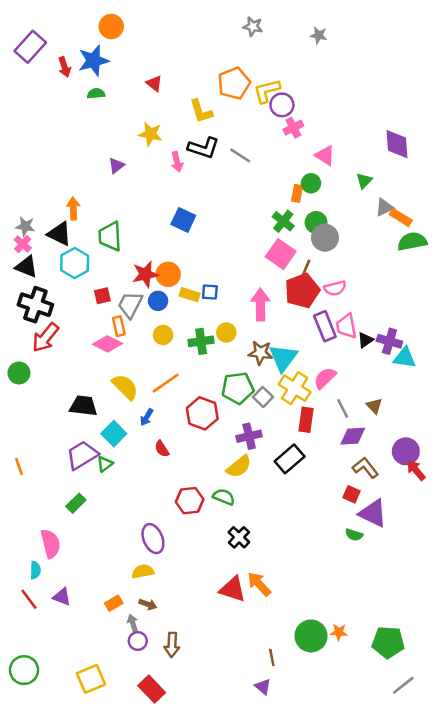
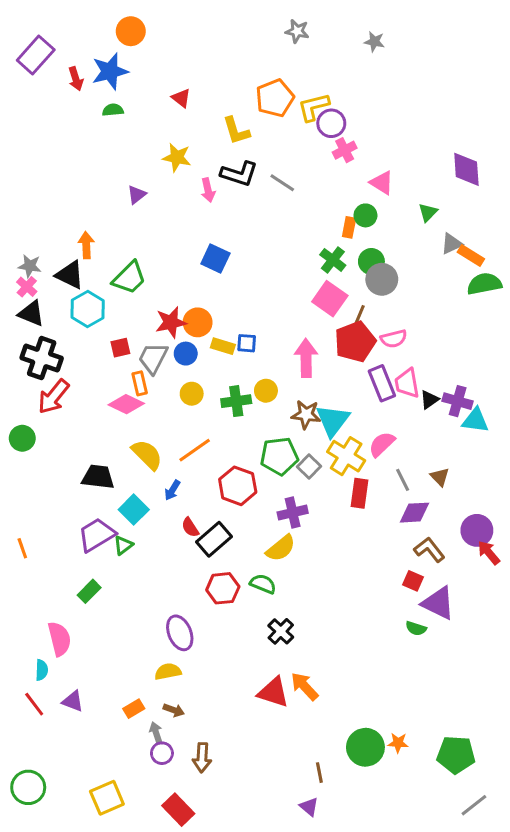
green trapezoid: (110, 236) -> (129, 278), turned -132
black rectangle: (290, 459) -> (214, 539), moved

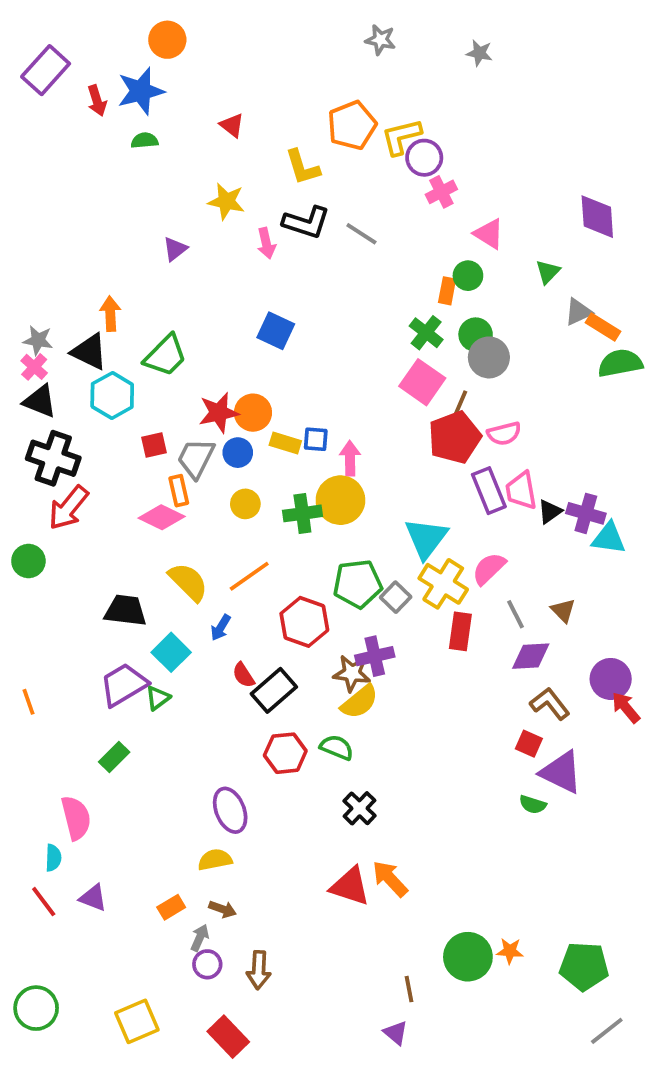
pink arrow: (306, 358) -> (350, 458), moved, size x0.7
yellow circle: (266, 391) -> (340, 500), size x1.6
brown star: (306, 414) -> (352, 673), moved
gray arrow: (156, 732) -> (200, 938), turned 42

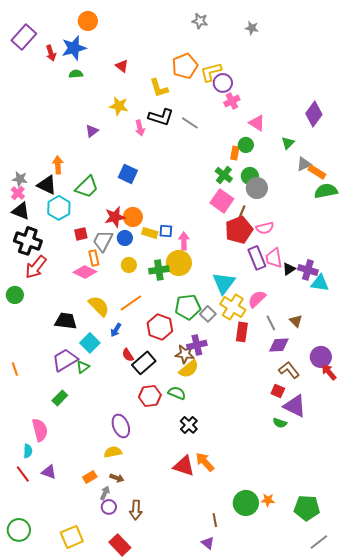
purple diamond: (597, 217) -> (314, 114), turned 40
blue square: (276, 331) -> (128, 174), moved

